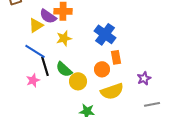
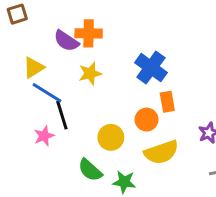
yellow triangle: (36, 25) -> (34, 68), moved
green semicircle: (64, 69) -> (90, 170), moved

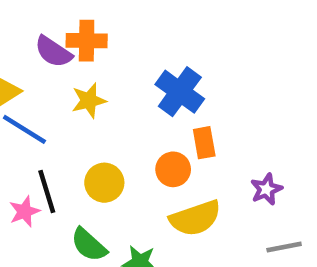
black line: (62, 115) -> (47, 192), moved
pink star: (44, 136) -> (24, 211), moved
yellow circle: (111, 137) -> (104, 183), moved

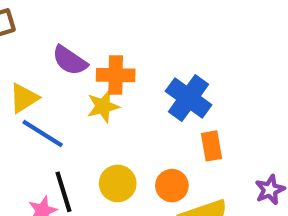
orange cross: (87, 41) -> (116, 75), moved
orange circle: (173, 169) -> (172, 186), moved

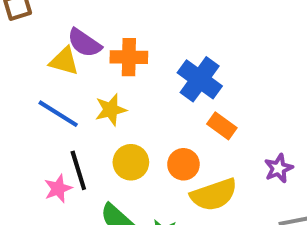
yellow triangle: (24, 98) -> (64, 61), moved, turned 48
yellow star: (103, 106) -> (111, 110), moved
orange rectangle: (211, 146) -> (222, 126), turned -44

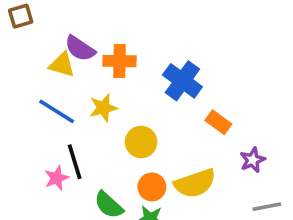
orange rectangle: (222, 126) -> (218, 122), moved
yellow circle: (131, 162) -> (141, 142), moved
orange circle: (183, 164) -> (152, 187), moved

